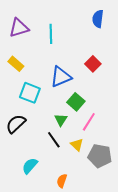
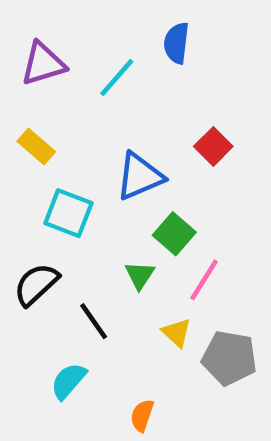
blue semicircle: (98, 19) -> (176, 43), moved
cyan line: (51, 34) -> (117, 77), turned 42
black line: (54, 140) -> (94, 321), moved

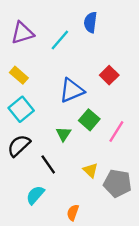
cyan square: (68, 213) -> (21, 109), moved, turned 30
green triangle: (140, 275) -> (63, 134), moved
pink line: (204, 280) -> (116, 132), moved

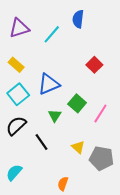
blue triangle: (72, 90) -> (49, 84), moved
cyan semicircle: (35, 195) -> (14, 173), moved

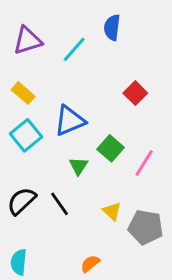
black semicircle: (16, 126) -> (22, 201), moved
cyan semicircle: (14, 173) -> (19, 262), moved, turned -36
orange semicircle: (63, 184) -> (90, 264), turned 32

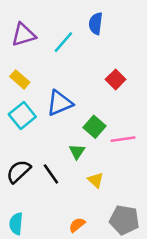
pink line: (144, 163) -> (123, 139), turned 50
green triangle: (78, 166) -> (77, 152), moved
gray pentagon: (146, 227) -> (124, 220), moved

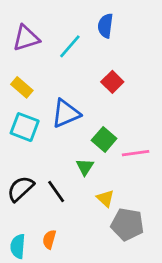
red square: (116, 79) -> (112, 82), moved
cyan square: (22, 116) -> (25, 127), turned -30
gray pentagon: (124, 220) -> (127, 224), moved
orange semicircle: (77, 225) -> (49, 239), moved, turned -35

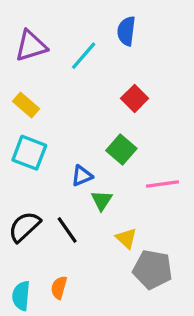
blue triangle: (66, 113) -> (82, 176), moved, size x0.6
green square: (104, 139) -> (121, 149), moved

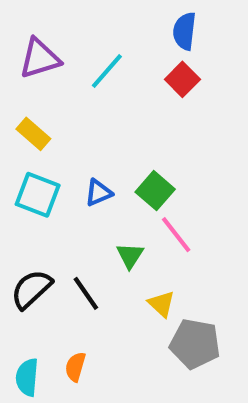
blue semicircle: (126, 31) -> (184, 31), moved
red square: (135, 98) -> (182, 79), moved
blue triangle: (82, 176) -> (98, 193), moved
pink line: (162, 184) -> (176, 235), moved, turned 60

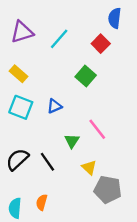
blue semicircle: (184, 31) -> (115, 18), moved
green square: (155, 191) -> (86, 76), moved

